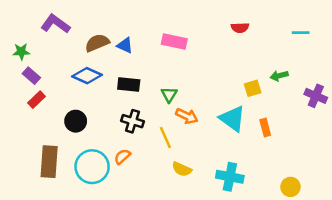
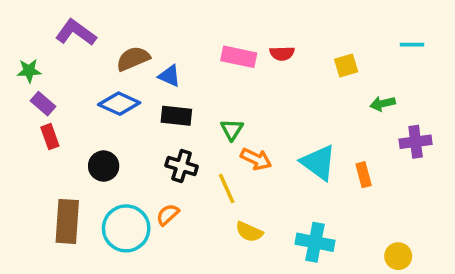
red semicircle: (240, 28) -> (282, 53), moved
blue triangle: (125, 45) -> (169, 76), moved
yellow square: (253, 88) -> (346, 66), moved
purple cross: (316, 96) -> (416, 142), moved, turned -30
red rectangle: (36, 100) -> (50, 137), turned -66

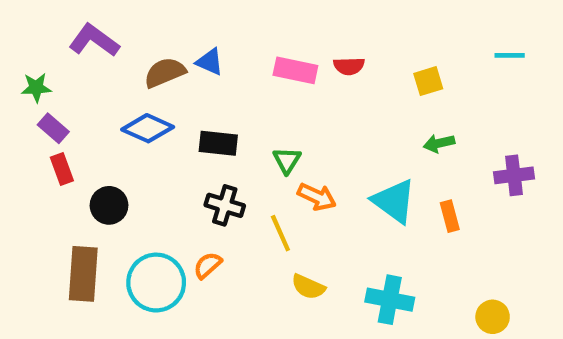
blue triangle: (169, 76) -> (210, 62), moved
green arrow: (383, 104) -> (439, 143), moved
black circle: (104, 166) -> (109, 205), moved

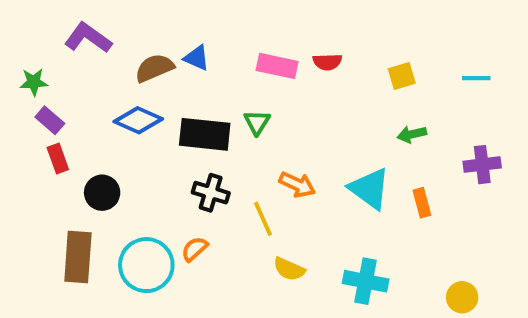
cyan line: (510, 55) -> (476, 78), moved
black rectangle: (218, 143) -> (205, 134), size x1.4
green triangle: (287, 160) -> (257, 122), moved

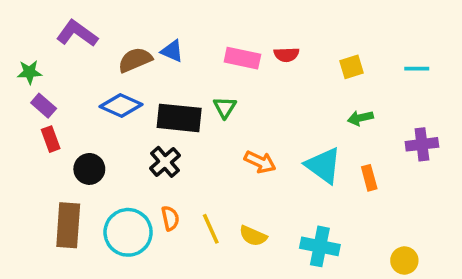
black cross: (211, 193) -> (165, 162), moved, turned 32
yellow line: (263, 219) -> (211, 229), moved
orange semicircle: (195, 249) -> (170, 218), turned 120

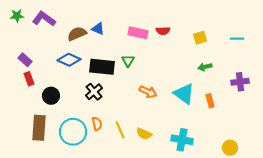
green star: (29, 72) -> (17, 16), moved

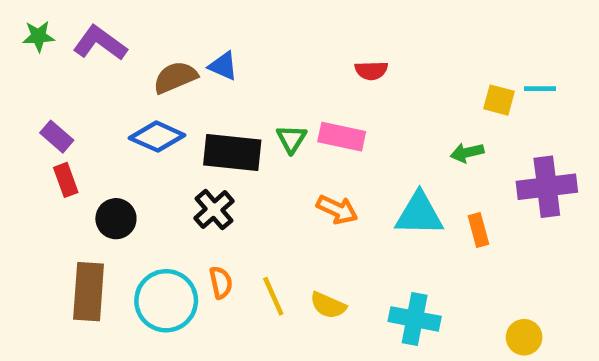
pink rectangle: (138, 33) -> (342, 137), moved
yellow square: (200, 38) -> (499, 100), moved, turned 32
purple cross: (240, 82) -> (547, 187), size x1.4
cyan triangle: (184, 94) -> (419, 214), turned -35

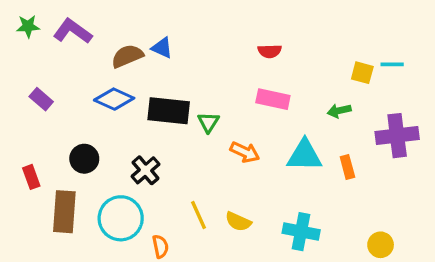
pink rectangle: (342, 137) -> (273, 99), moved
green triangle: (292, 139) -> (208, 122), moved
red rectangle: (66, 180) -> (31, 177), moved
black cross: (214, 210) -> (145, 170), moved
orange semicircle: (221, 282) -> (160, 246), moved

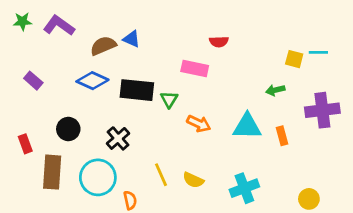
pink rectangle: (273, 99) -> (195, 69), moved
cyan cross: (301, 232) -> (244, 188), turned -32

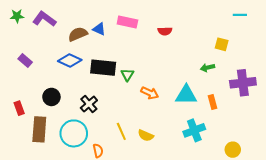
cyan line: (318, 52) -> (240, 15), moved
pink rectangle: (195, 69) -> (127, 22), moved
cyan cross: (244, 188) -> (194, 130), moved

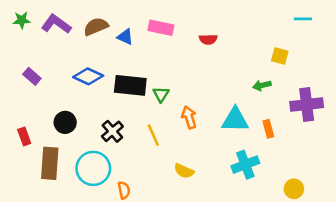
brown semicircle: (78, 34) -> (96, 27), moved
orange arrow: (150, 93) -> (189, 117), turned -132
yellow line: (121, 131) -> (153, 135), moved

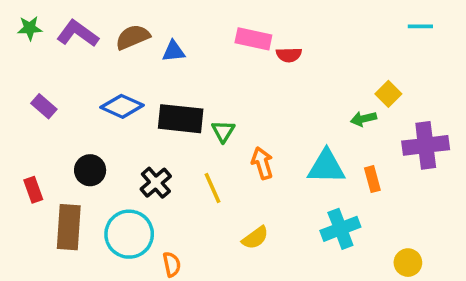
pink rectangle: (161, 28) -> (253, 39), moved
blue triangle: (125, 37) -> (174, 51), turned -30
yellow square: (280, 56) -> (388, 94), moved, turned 30
yellow semicircle: (184, 171) -> (255, 238), turned -60

